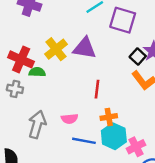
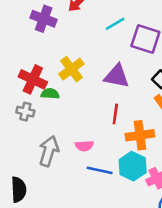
purple triangle: (85, 48) -> (117, 76), moved
orange cross: (109, 117) -> (140, 135), moved, size x1.5

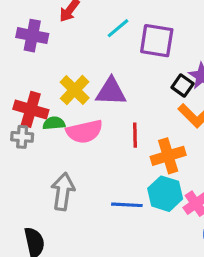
purple triangle: (117, 76) -> (111, 92), moved
gray cross: (25, 112) -> (22, 137), moved
pink semicircle: (84, 146) -> (84, 132), moved, size x1.6

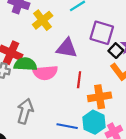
purple square: (157, 41) -> (102, 33), moved
yellow cross: (75, 90) -> (43, 20), moved
green semicircle: (54, 123) -> (25, 64), size x1.5

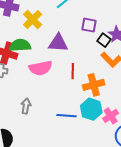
purple square: (102, 33) -> (89, 25), size x0.7
green semicircle: (25, 64) -> (20, 45), moved
gray arrow: (25, 111) -> (26, 106), size x0.7

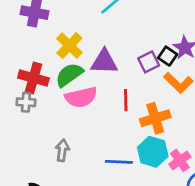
yellow cross: (33, 19) -> (69, 46), moved
purple square: (89, 25) -> (149, 62), moved, turned -35
green semicircle: (20, 45) -> (69, 75), moved, turned -30

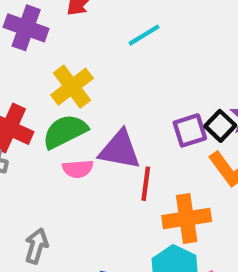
purple triangle: (104, 62) -> (120, 150), moved
pink semicircle: (81, 97) -> (78, 169), size x0.6

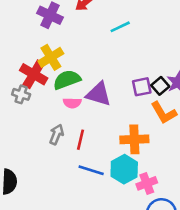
yellow cross: (72, 87) -> (51, 57), moved
red line: (146, 184) -> (81, 140), moved
gray arrow: (36, 246) -> (56, 134), moved

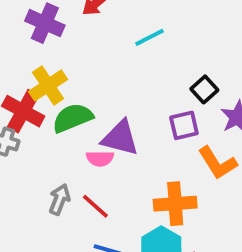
black square: (160, 86) -> (204, 89), moved
pink semicircle: (72, 103) -> (100, 158), moved
red line: (81, 140) -> (95, 206), turned -60

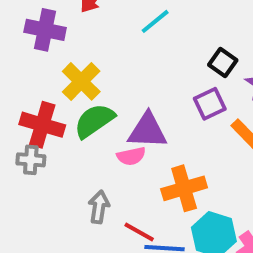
yellow cross: (48, 85) -> (81, 81), moved
orange cross: (175, 204) -> (184, 188), moved
red line: (95, 206) -> (139, 232), moved

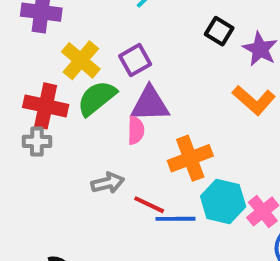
purple square: (210, 104) -> (135, 60), moved
pink semicircle: (131, 156) -> (136, 130), turned -72
gray arrow: (99, 207) -> (108, 183), turned 72

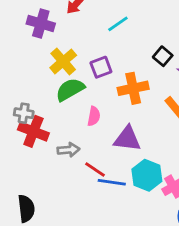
purple triangle: (150, 104) -> (127, 139), moved
red cross: (46, 106) -> (33, 131), moved
orange cross: (190, 158) -> (133, 88), moved

